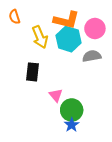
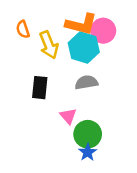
orange semicircle: (15, 17) -> (23, 29), moved
pink circle: (95, 29) -> (103, 31), moved
gray semicircle: (92, 56) -> (86, 82), moved

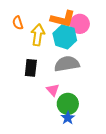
yellow arrow: (49, 45) -> (38, 35), turned -150
gray semicircle: (86, 82) -> (67, 64), size x1.4

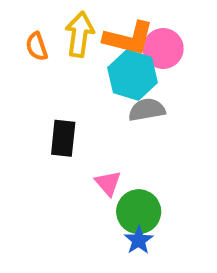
yellow arrow: (38, 35) -> (80, 34), moved
gray semicircle: (67, 64) -> (147, 110), moved, size x0.7

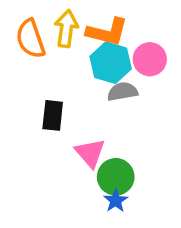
orange semicircle: (37, 46) -> (31, 39), size x1.6
pink circle: (163, 49) -> (150, 59), moved
pink triangle: (108, 183) -> (90, 153), size x1.4

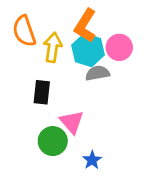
yellow arrow: (66, 29) -> (53, 47), moved
orange L-shape: (107, 32) -> (85, 26), turned 108
green circle: (116, 177) -> (53, 141), moved

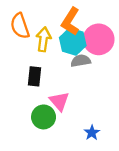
pink circle: (119, 47) -> (99, 39), size x1.4
blue star: (92, 160) -> (92, 133), moved

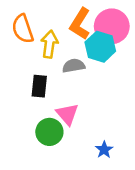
pink circle: (99, 39) -> (112, 26), moved
cyan hexagon: (73, 42) -> (100, 47), moved
gray semicircle: (81, 61) -> (74, 66), moved

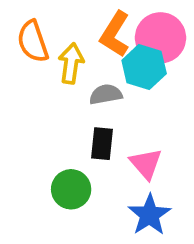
black rectangle: (39, 86) -> (102, 144), moved
pink triangle: (67, 114) -> (146, 164), moved
blue star: (104, 150) -> (150, 215), size x1.6

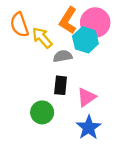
yellow arrow: (71, 63) -> (42, 38), turned -50
pink triangle: (146, 164) -> (87, 97), turned 36

